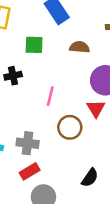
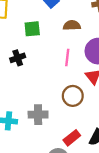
pink line: (50, 96) -> (67, 57), moved
red rectangle: (30, 171) -> (72, 138), moved

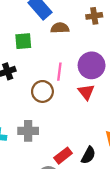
brown semicircle: (72, 25) -> (60, 28), moved
brown circle: (73, 96) -> (42, 91), moved

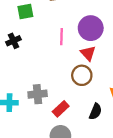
brown circle: (42, 91) -> (82, 75), moved
red rectangle: (63, 156) -> (61, 109), moved

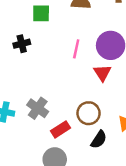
brown circle: (82, 75) -> (89, 113), moved
gray cross: (38, 94) -> (38, 108), turned 30

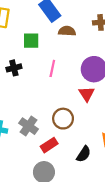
pink line: (76, 49) -> (52, 68), moved
brown circle: (89, 113) -> (63, 119), moved

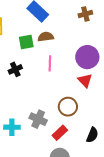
brown semicircle: (67, 31) -> (46, 37), moved

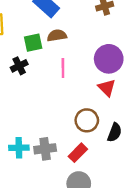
black cross: (15, 69) -> (19, 66), moved
gray cross: (38, 119) -> (45, 149), moved, turned -30
black semicircle: (92, 135) -> (115, 132), moved

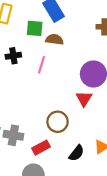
green square: (33, 43) -> (35, 28), moved
pink line: (63, 68) -> (41, 65), moved
black semicircle: (115, 132) -> (76, 153), moved

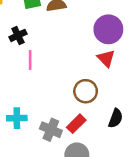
pink line: (41, 65) -> (30, 60), moved
gray cross: (13, 135) -> (51, 130), moved, turned 30

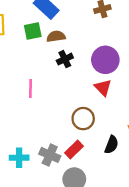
black cross: (18, 35) -> (65, 59), moved
cyan cross: (17, 118) -> (19, 158), moved

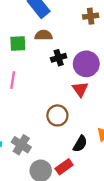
green square: (33, 31) -> (18, 44), moved
black cross: (65, 59) -> (59, 58), moved
red rectangle: (74, 149) -> (64, 167), moved

